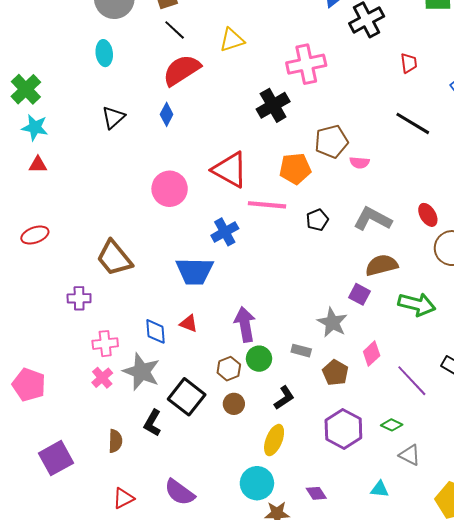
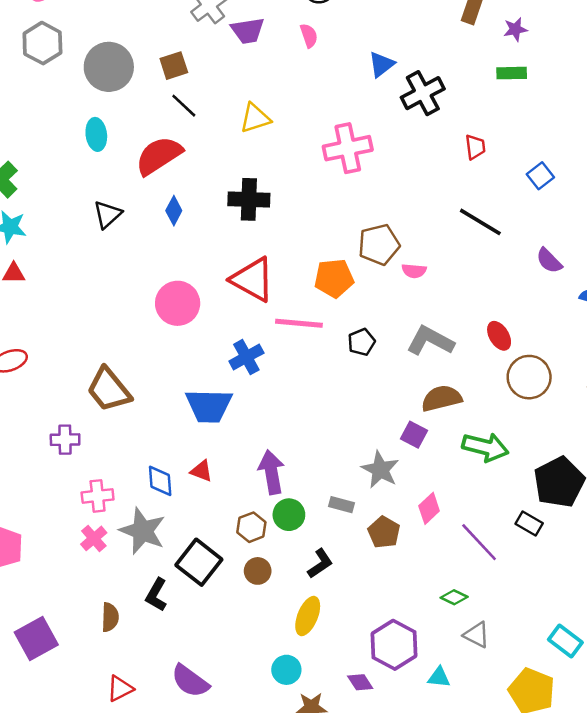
red semicircle: (182, 70) -> (159, 156), moved
black cross: (273, 105) -> (249, 199), moved, turned 32
purple hexagon: (343, 429) -> (394, 645), moved
cyan circle: (257, 483) -> (286, 670), size x0.7

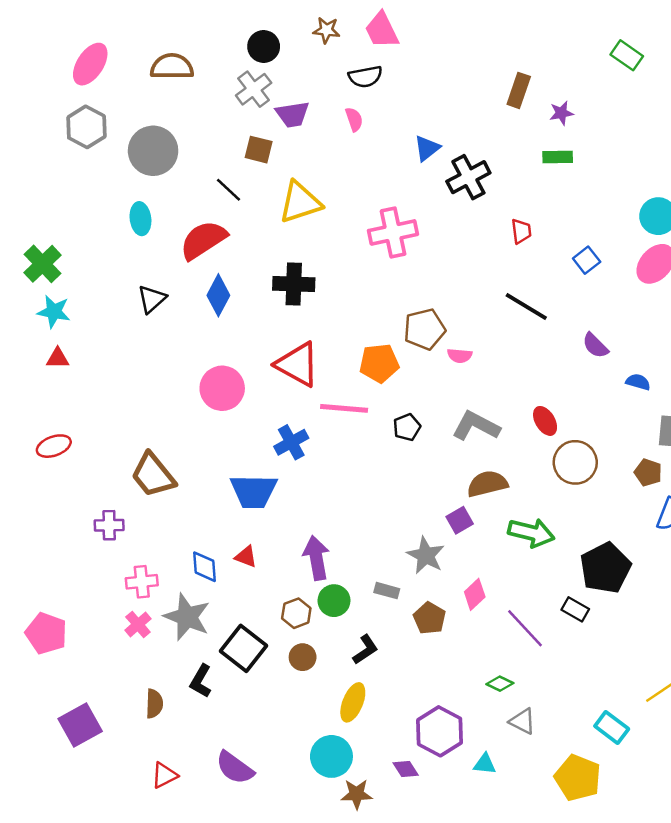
brown square: (174, 66) -> (259, 150), moved, turned 32
yellow triangle: (255, 118) -> (300, 202), size x1.4
blue diamond: (174, 211) -> (218, 295), size x1.4
purple square: (414, 435) -> (460, 520), turned 32
cyan circle: (286, 670) -> (331, 756), size x1.4

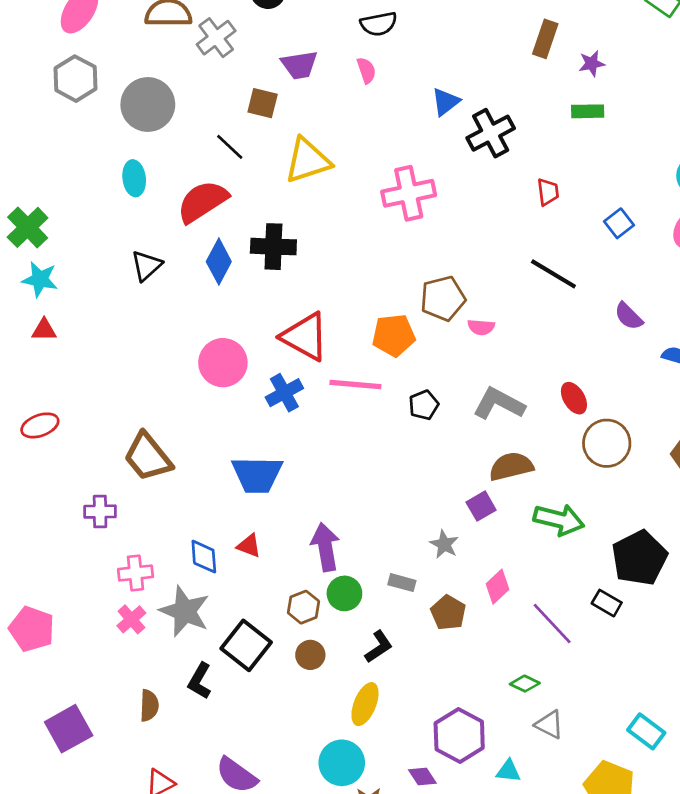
gray cross: (254, 89) -> (216, 38), moved
black cross: (294, 284) -> (273, 247), moved
blue cross: (291, 442) -> (284, 393), moved
gray star: (426, 555) -> (444, 544), size x0.7

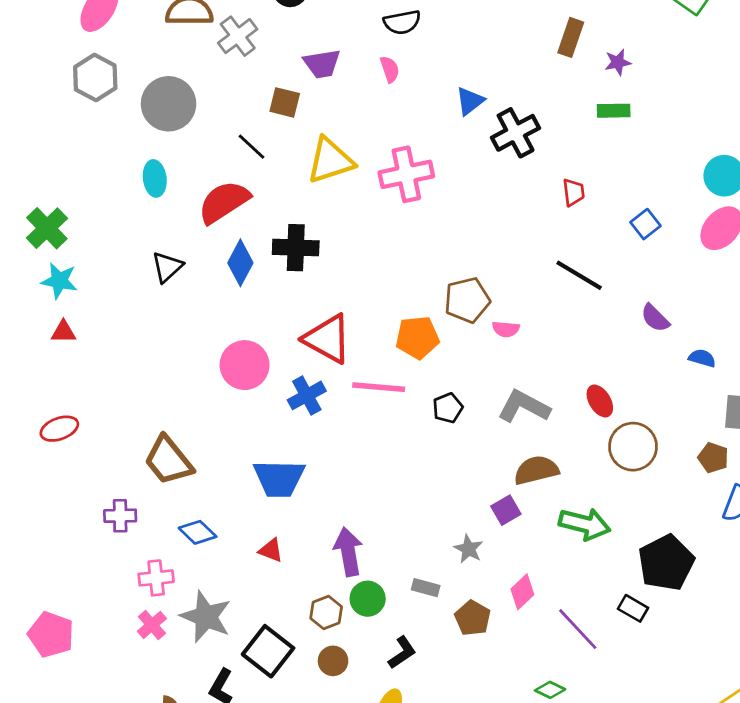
pink cross: (409, 193) -> (406, 174), moved
blue diamond: (204, 557) -> (198, 532), moved, turned -42

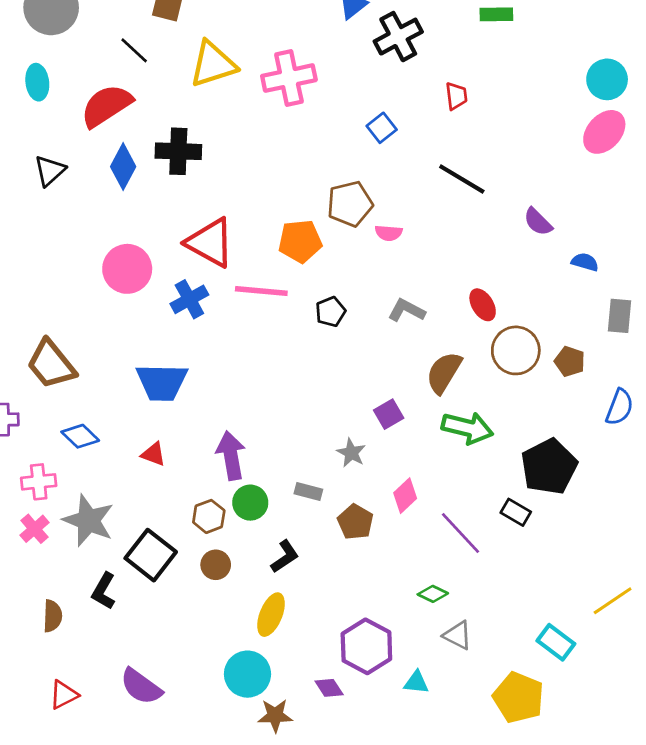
blue square: (645, 224) -> (382, 128), moved
gray L-shape: (524, 407) -> (407, 310), size x0.7
brown pentagon: (713, 458) -> (570, 362), moved
brown semicircle: (536, 470) -> (444, 373), moved, turned -45

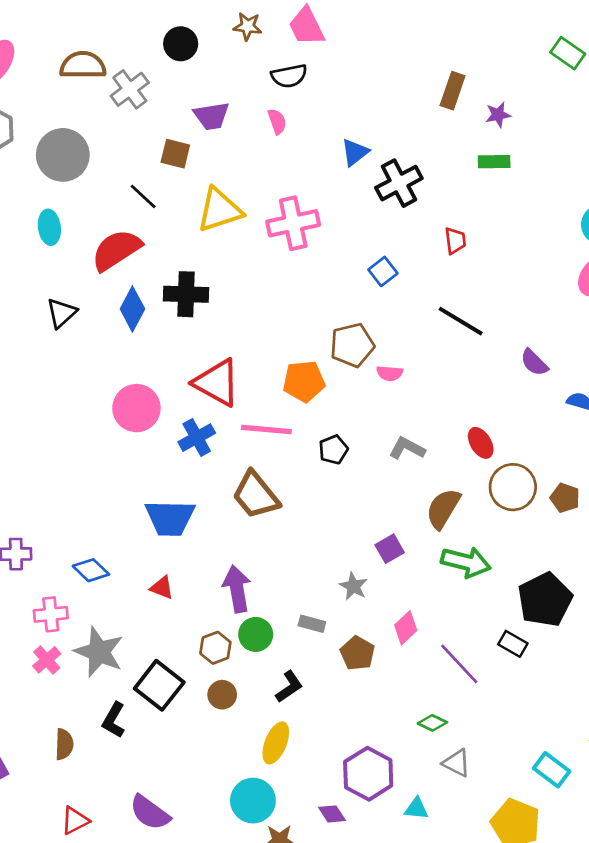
brown trapezoid: (51, 364) -> (256, 495), moved

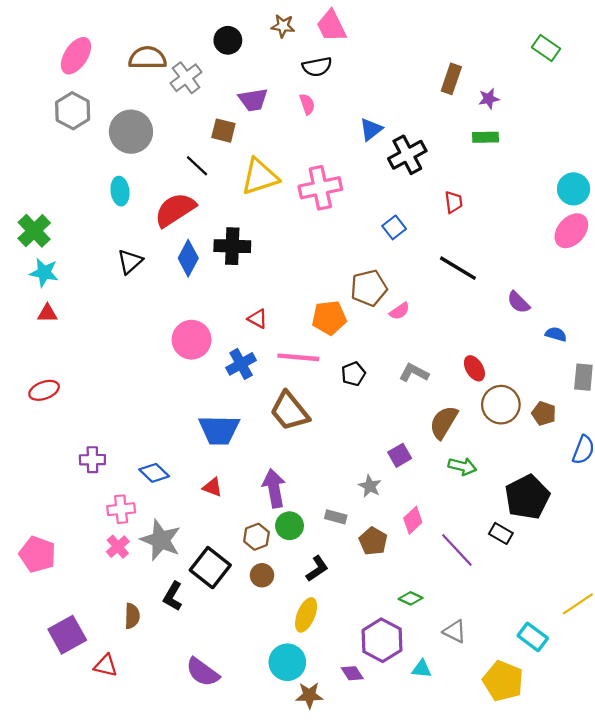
pink semicircle: (390, 373) -> (400, 311), turned -40
red triangle: (217, 383) -> (258, 319), size x0.5
green arrow: (466, 562) -> (462, 466), size x0.7
green diamond: (432, 723) -> (411, 598), moved
red triangle: (75, 821) -> (106, 666), moved, turned 40

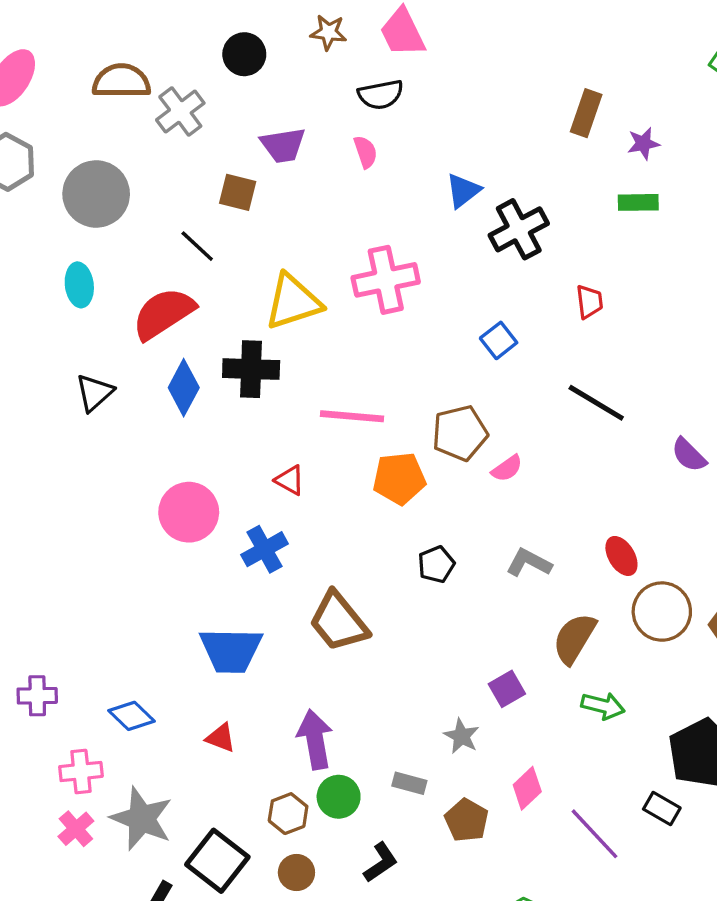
yellow triangle: (260, 177) -> (293, 302), moved
pink line: (298, 357) -> (352, 416), moved

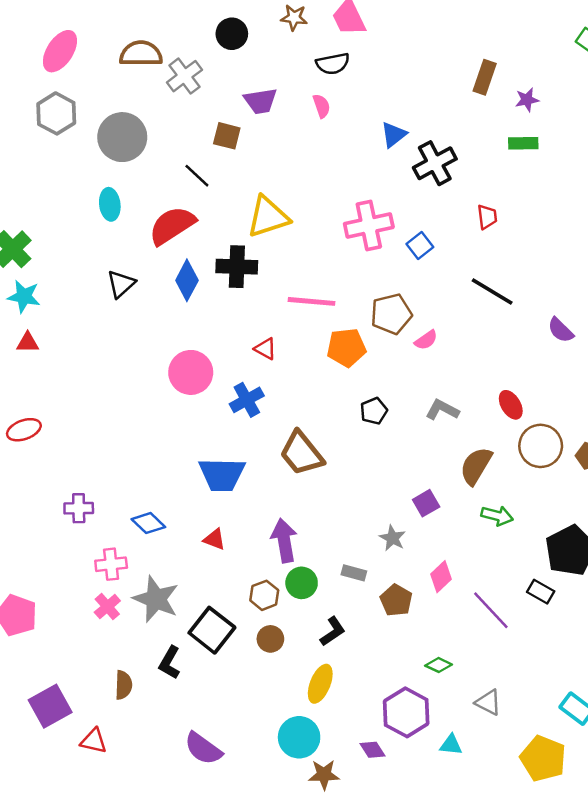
pink cross: (386, 280) -> (369, 225), moved

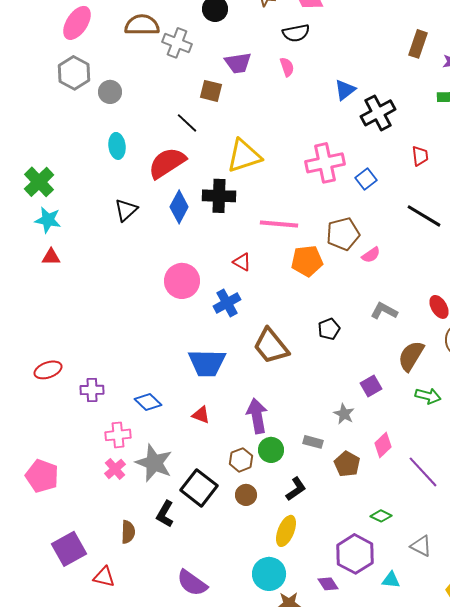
gray cross: (185, 76) -> (177, 43), turned -32
gray circle: (122, 137) -> (110, 92), moved, size x0.6
black pentagon: (374, 411) -> (329, 329), moved
red ellipse: (24, 430) -> (48, 370), moved

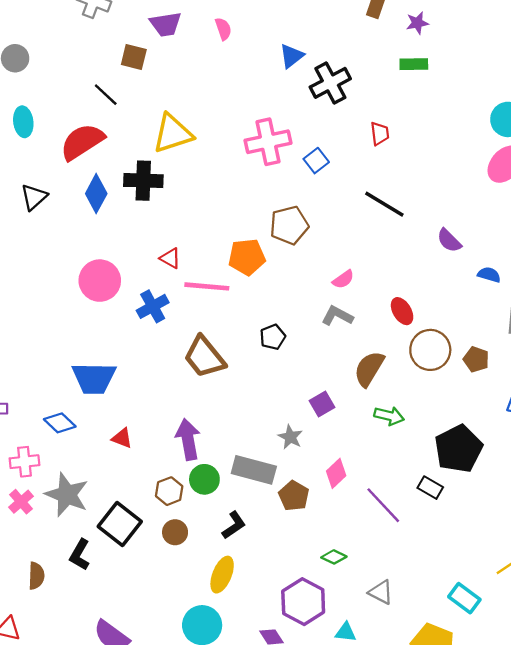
pink line: (279, 224) -> (207, 286), moved
pink semicircle: (371, 255) -> (343, 279), moved
blue trapezoid: (207, 363) -> (94, 378), moved
gray rectangle: (313, 442) -> (254, 470), size x1.8

